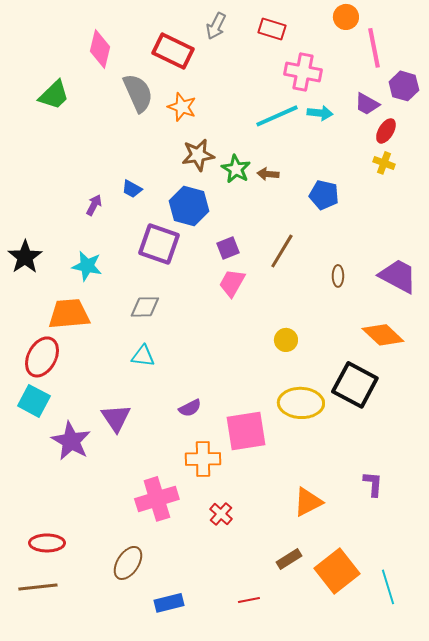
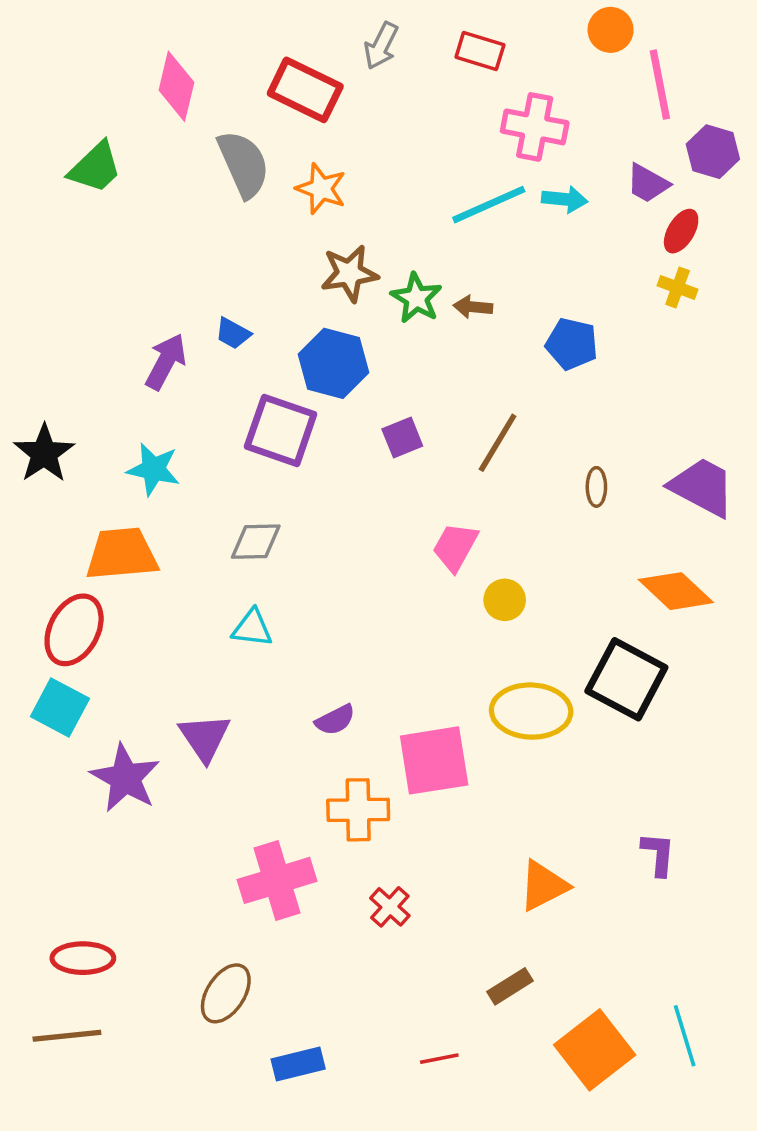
purple arrow: (94, 205) -> (166, 362), size x1.5
pink trapezoid: (232, 283) -> (455, 547), moved
orange square: (337, 571) -> (595, 1050), moved

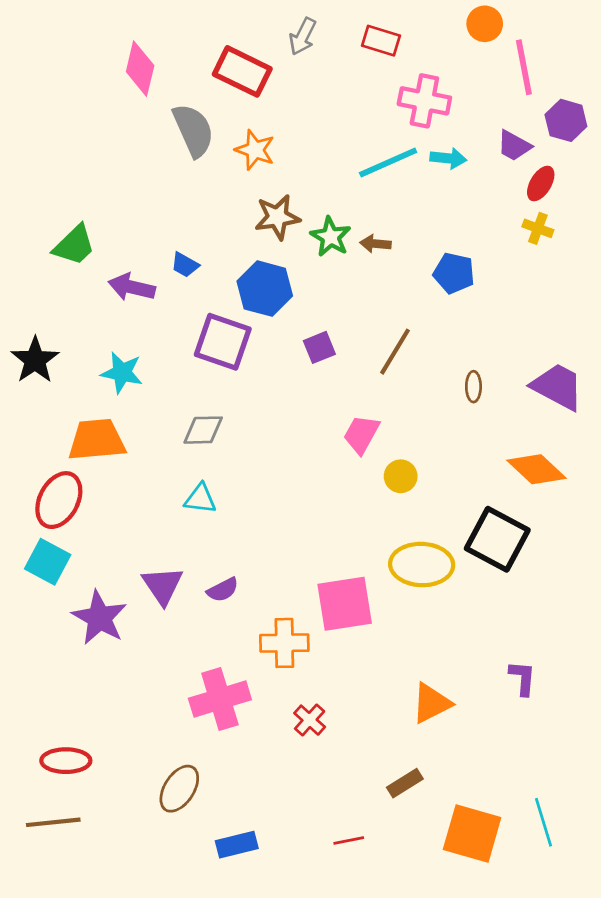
green trapezoid: (95, 168) -> (74, 245), moved
purple arrow: (166, 362) -> (132, 287), turned -105
purple semicircle: (335, 720) -> (223, 590), moved
orange square: (595, 1050) -> (472, 833), turned -36

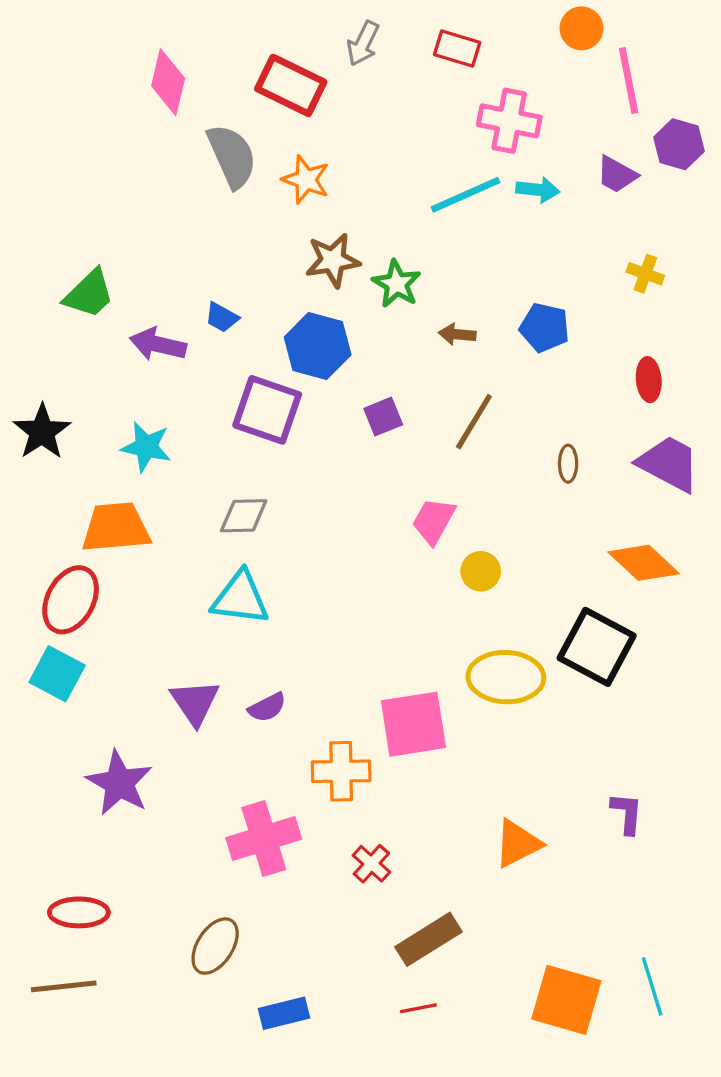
red ellipse: (541, 184) -> (649, 380), moved, turned -36
brown arrow: (375, 244) -> (457, 334), moved
cyan triangle: (200, 499) -> (240, 598), size x1.5
purple star: (99, 618) -> (119, 783), moved
brown rectangle: (405, 783) -> (429, 939), moved, size x1.5

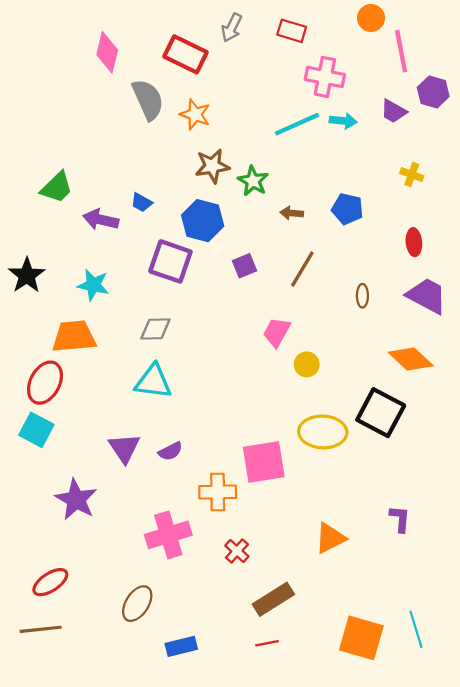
red ellipse: (79, 912) -> (50, 582), turned -33

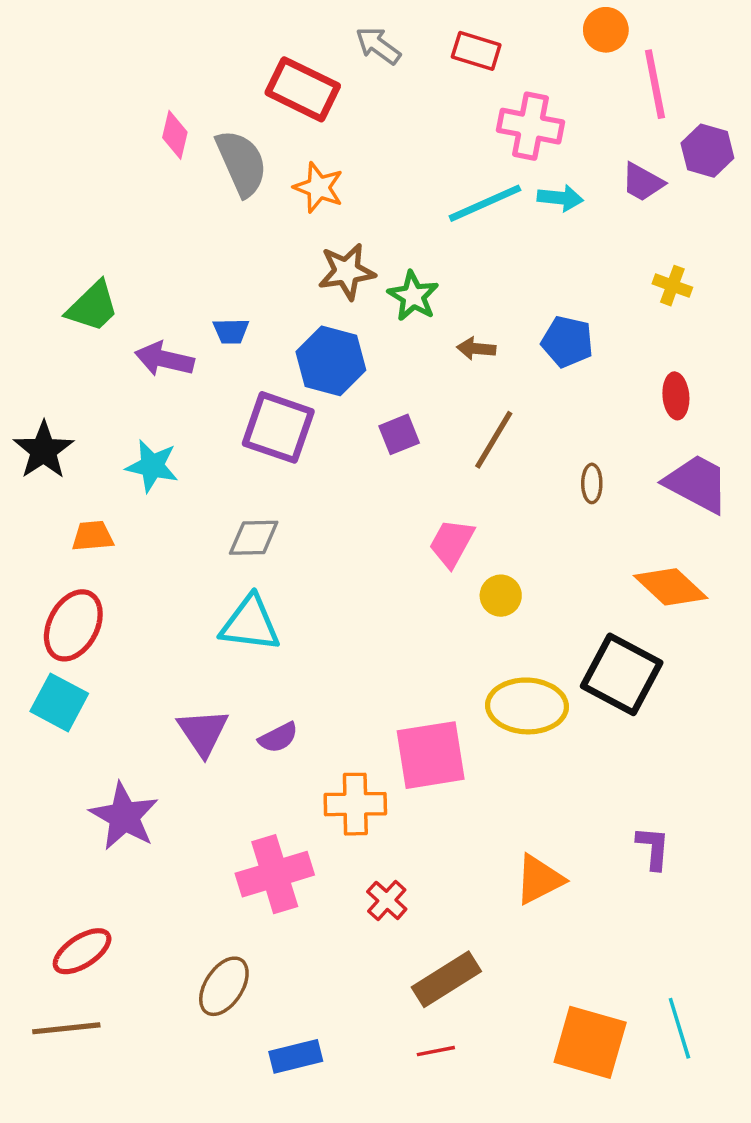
gray arrow: (232, 28) -> (378, 46), turned 100
pink diamond: (107, 52) -> (175, 135), moved, size x0.7
blue trapezoid: (141, 202) -> (231, 331), turned -30
orange trapezoid: (74, 336) -> (93, 536), moved, size x0.6

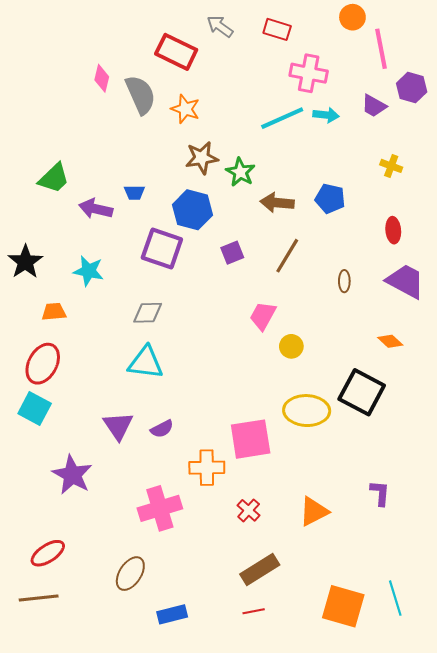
brown arrow: (476, 349) -> (277, 203), size x1.5
orange diamond: (671, 587) -> (390, 341), size x0.6
red cross: (387, 900) -> (249, 510), moved

